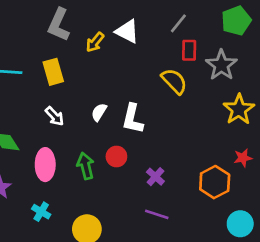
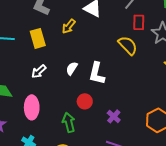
yellow arrow: (95, 42) -> (69, 26), moved
white arrow: (55, 116) -> (39, 71), turned 91
green arrow: (86, 166) -> (69, 122), moved

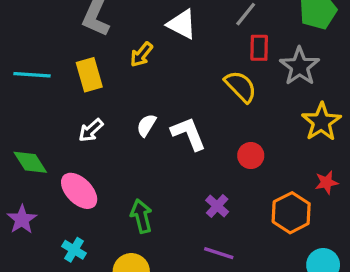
white L-shape: (97, 73) -> (188, 134), turned 145
red circle: (85, 101) -> (251, 156), moved
pink ellipse: (32, 107) -> (79, 191), turned -45

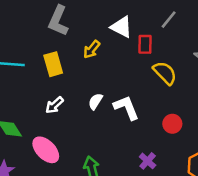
red rectangle: (259, 48) -> (145, 44), moved

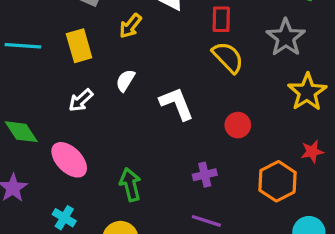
red rectangle: (145, 44) -> (221, 19), moved
white semicircle: (95, 101) -> (125, 80), moved
purple cross: (148, 161) -> (205, 175), turned 35

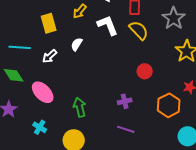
cyan line: (23, 46) -> (20, 47), moved
white L-shape: (177, 104) -> (108, 25), moved

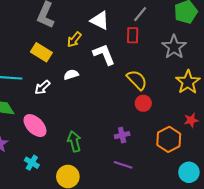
yellow rectangle: (49, 23) -> (41, 52), turned -42
yellow semicircle: (139, 30) -> (137, 80), moved
white semicircle: (77, 44) -> (71, 75), turned 40

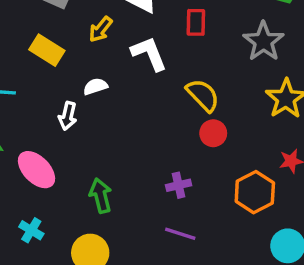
white arrow: (42, 87) -> (68, 116), moved, turned -35

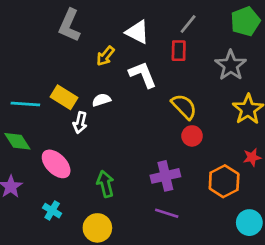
yellow rectangle: (47, 50) -> (64, 97), moved
purple cross: (179, 185) -> (165, 176), size x1.5

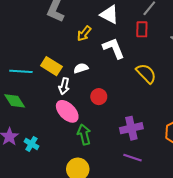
red circle: (192, 136) -> (99, 97), moved
pink ellipse: (56, 164) -> (67, 111), moved
cyan cross: (52, 211) -> (31, 144), moved

